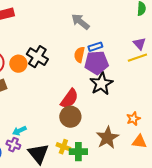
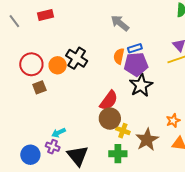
yellow cross: (63, 147) -> (123, 131), moved

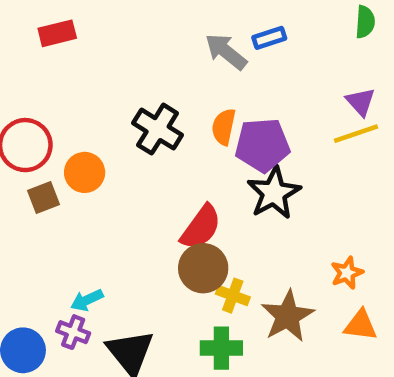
blue rectangle: (135, 48) -> (269, 38), moved
black cross: (77, 58) -> (158, 129), moved
orange circle: (58, 65) -> (85, 172), moved

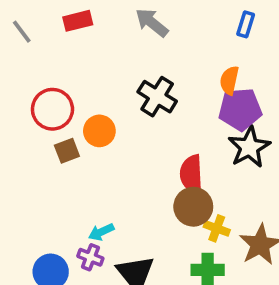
blue rectangle: (269, 38) -> (246, 24), turned -55
gray arrow: (226, 52) -> (152, 23), moved
orange semicircle: (224, 127) -> (229, 80), moved
red semicircle: (201, 227) -> (191, 174), turned 141

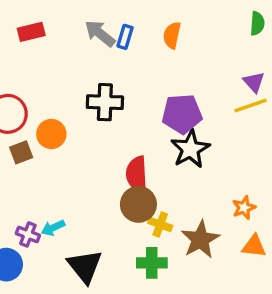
blue rectangle: (246, 24) -> (125, 37), moved
orange semicircle: (229, 80) -> (172, 35), moved
black cross: (157, 97) -> (105, 102), turned -30
purple cross: (90, 257) -> (28, 234), moved

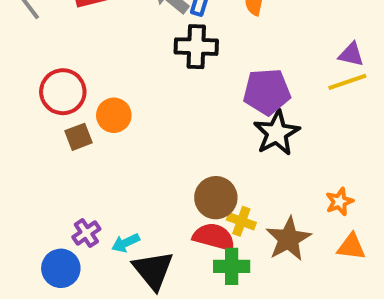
purple triangle: (254, 82) -> (351, 54), turned -35
black cross: (105, 102) -> (196, 47), moved
red semicircle: (137, 174) -> (214, 237), moved, turned 108
cyan arrow: (53, 228) -> (126, 243), moved
purple cross: (28, 234) -> (86, 233), turned 35

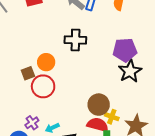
black cross: (196, 47) -> (75, 40), moved
red circle: (63, 92) -> (43, 86), moved

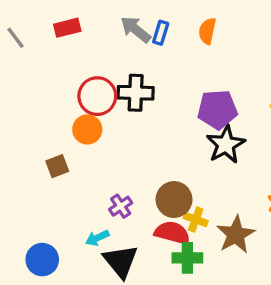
brown square: (28, 73) -> (57, 166), moved
red circle: (43, 86) -> (97, 96), moved
purple cross: (32, 123) -> (121, 206), moved

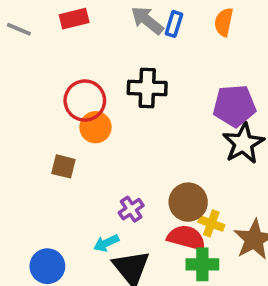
gray line: (16, 38) -> (19, 29), turned -30
red circle: (97, 96) -> (85, 101), moved
brown square: (57, 166) -> (63, 166), turned 35

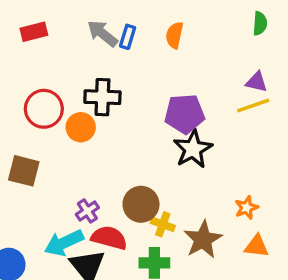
orange circle: (95, 127) -> (81, 127), moved
brown square: (63, 166) -> (24, 171), size x1.4
red semicircle: (186, 238) -> (109, 238), moved
cyan arrow: (106, 243) -> (64, 243), size x1.6

